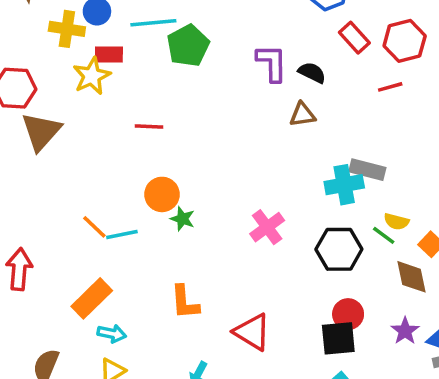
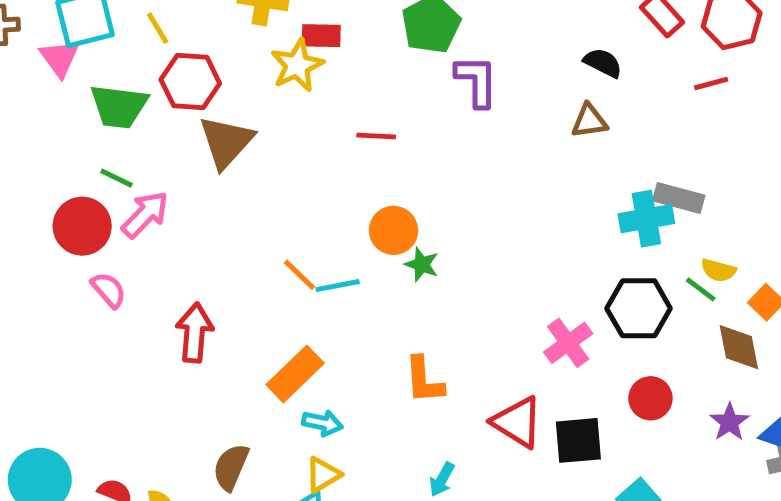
purple L-shape: (272, 63) -> (476, 81), moved
pink cross: (267, 227) -> (568, 343), moved
black square: (338, 338) -> (578, 440), moved

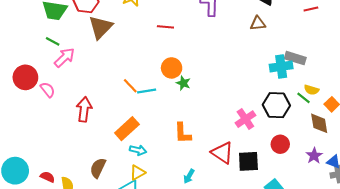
red circle: (82, 226) -> (25, 77), moved

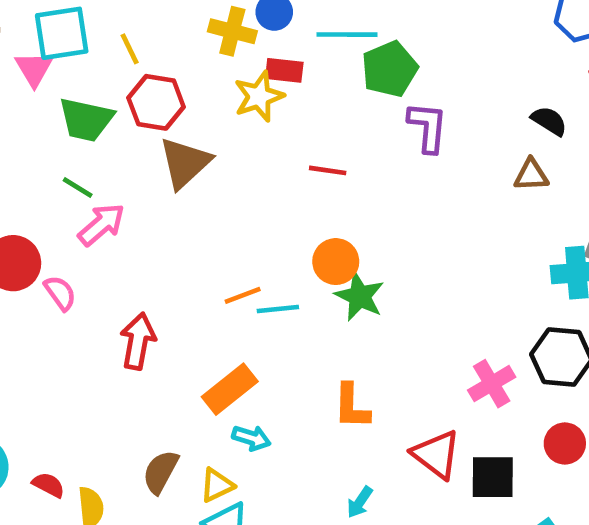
green star: (183, 83) -> (360, 296), size x1.5
orange line: (130, 86) -> (243, 295), turned -70
yellow triangle: (138, 173) -> (217, 485), moved

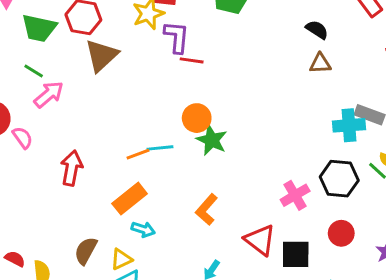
black semicircle: (549, 121) -> (317, 30), moved
purple L-shape: (428, 127) -> (177, 37), moved
orange line: (243, 295) -> (138, 154), moved
orange L-shape: (352, 406) -> (207, 210), turned 40

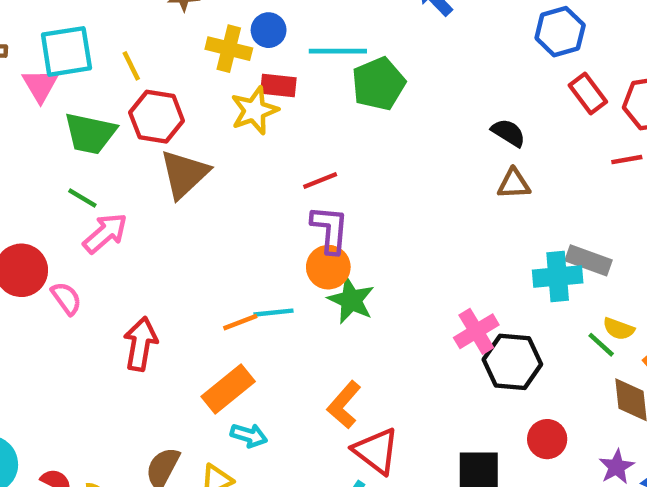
purple L-shape: (177, 37) -> (330, 229), moved
red line: (192, 60) -> (320, 181), turned -30
black hexagon: (339, 179) -> (512, 362), moved
pink cross: (295, 195) -> (476, 331), moved
red triangle: (260, 240) -> (376, 451), moved

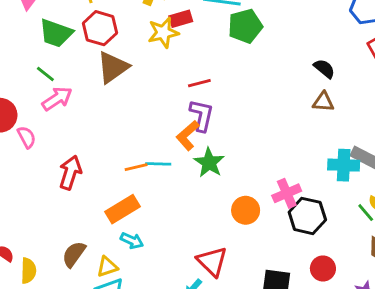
red rectangle: (278, 86) -> (181, 19), turned -30
orange circle: (328, 267) -> (246, 210), moved
orange L-shape: (344, 405) -> (188, 135), moved

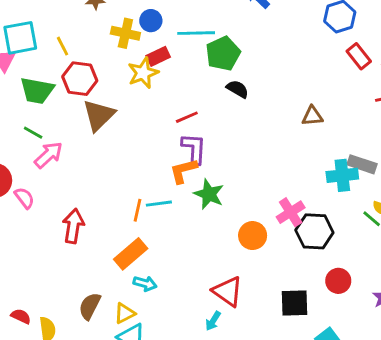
black semicircle: (324, 69) -> (238, 89), moved
orange L-shape: (188, 135) -> (183, 171), turned 36
orange line: (136, 167) -> (137, 210), turned -55

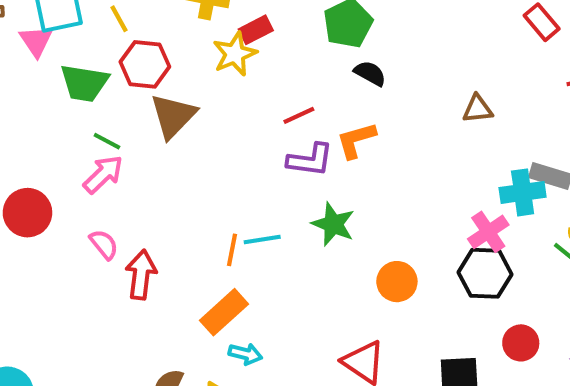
green line: (33, 133) -> (107, 141), moved
purple L-shape: (194, 149) -> (310, 160), turned 96
orange L-shape: (183, 171) -> (356, 140), moved
pink semicircle: (24, 198) -> (104, 244), moved
pink cross: (291, 212) -> (488, 232), moved

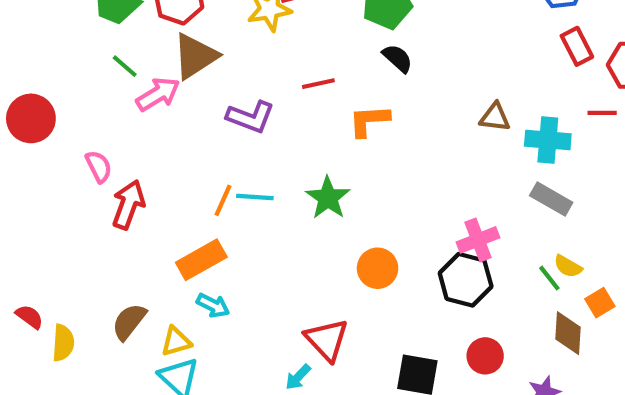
purple L-shape: (310, 160) -> (251, 117), moved
pink arrow: (103, 174) -> (158, 94), moved
cyan cross: (523, 192) -> (548, 140), moved

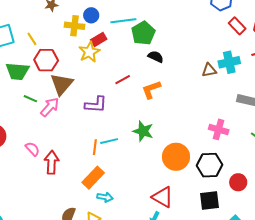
cyan cross: (548, 140) -> (229, 62), moved
pink cross: (478, 240) -> (219, 129), turned -36
orange circle: (378, 268) -> (176, 157), size x1.4
black hexagon: (466, 280) -> (210, 165), moved

